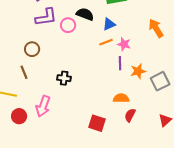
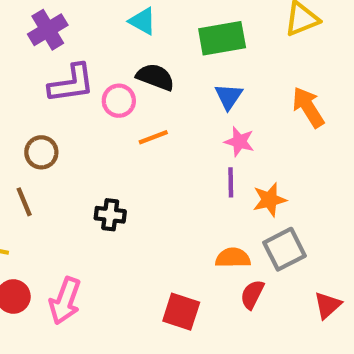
blue triangle: (109, 24) -> (229, 96), moved, turned -32
orange line: (106, 42) -> (153, 137), moved
gray square: (160, 81) -> (285, 249), moved
pink arrow: (43, 106) -> (65, 301), moved

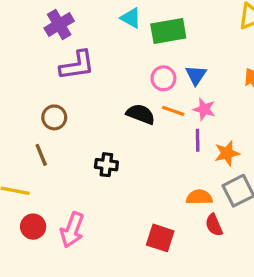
green rectangle: (222, 38) -> (168, 31), moved
black semicircle: (155, 77) -> (141, 114), moved
pink circle: (119, 101) -> (163, 78), moved
orange line: (153, 137) -> (173, 111), moved, turned 40
red semicircle: (252, 294) -> (214, 225), turned -50

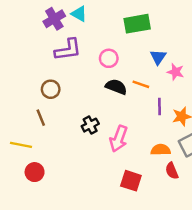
cyan triangle: (131, 18) -> (79, 14), moved
pink circle: (163, 78) -> (109, 58), moved
pink star: (204, 109) -> (175, 72), moved
black cross: (106, 165) -> (90, 125), turned -35
pink arrow: (72, 230) -> (119, 139), moved

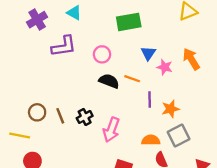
purple cross: (54, 19) -> (37, 20), moved
brown circle: (51, 89) -> (37, 112), moved
brown line: (41, 118) -> (60, 116), moved

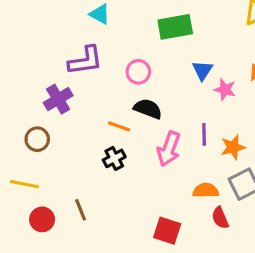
purple cross: (37, 20) -> (58, 99), moved
orange line: (132, 79) -> (119, 126), moved
brown circle: (37, 112) -> (37, 139), moved
brown line: (60, 116) -> (81, 210), moved
pink arrow: (111, 130) -> (169, 149), moved

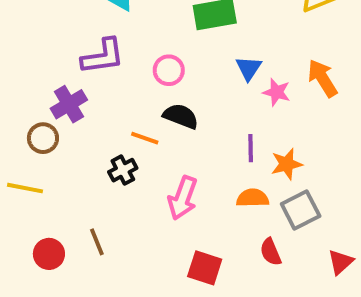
brown circle: (37, 139) -> (43, 138), moved
pink arrow: (169, 149) -> (183, 198), moved
black cross: (114, 158) -> (123, 170), moved
yellow line: (24, 184) -> (25, 188), moved
orange semicircle: (206, 191) -> (253, 198), moved

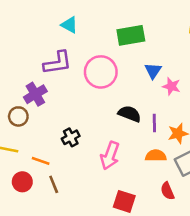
pink circle: (169, 70) -> (101, 72), size x1.6
black semicircle: (181, 116) -> (130, 114), moved
orange line: (145, 138) -> (41, 161), moved
red circle: (49, 254) -> (22, 182), moved

